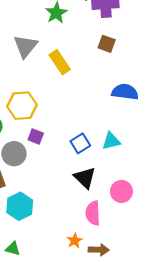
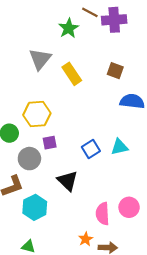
brown square: (107, 44) -> (115, 71), moved
purple square: (36, 137) -> (50, 143), turned -32
black triangle: (85, 178) -> (68, 181), moved
pink circle: (121, 191) -> (129, 207), moved

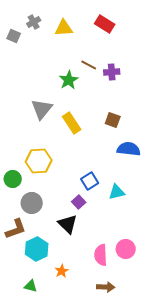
purple cross: (114, 20) -> (112, 72), size x0.7
purple square: (50, 143) -> (79, 202), moved, turned -32
blue square: (91, 149) -> (90, 181), moved
orange star: (86, 239) -> (62, 271), moved

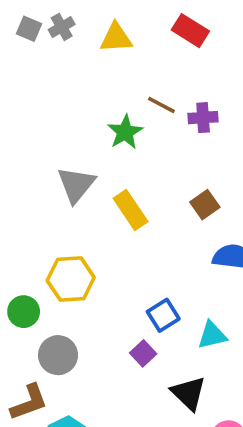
gray square: (14, 36) -> (29, 29), moved
brown square: (113, 120) -> (205, 205), turned 35
black triangle: (68, 224) -> (189, 393), moved

